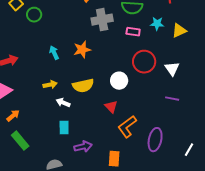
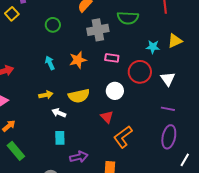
green circle: (34, 15) -> (53, 25), moved
cyan star: (157, 24) -> (153, 47), moved
pink rectangle: (133, 32) -> (112, 58), moved
purple ellipse: (155, 140) -> (169, 137), moved

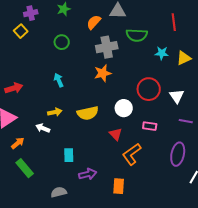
cyan star: (153, 47) -> (162, 53), moved
pink rectangle: (112, 58) -> (150, 126), moved
orange star: (78, 60) -> (103, 73), moved
purple line: (168, 109) -> (186, 121), moved
white arrow: (59, 113) -> (43, 128), moved

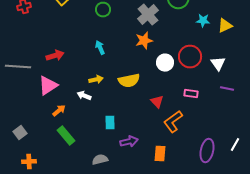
gray cross: (107, 47) -> (148, 15), turned -30
white circle: (124, 108) -> (165, 63), moved
purple ellipse: (178, 154) -> (207, 151), moved

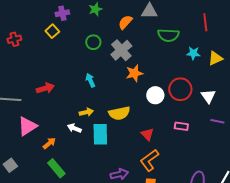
gray cross: (148, 15) -> (121, 50), moved
pink triangle: (48, 86) -> (27, 126), moved
orange L-shape: (173, 122) -> (149, 160), moved
cyan rectangle: (110, 123) -> (100, 134), moved, size x1.5

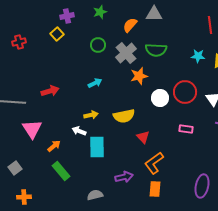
green semicircle: (168, 35) -> (156, 50), moved
cyan arrow: (90, 80) -> (95, 83), turned 88
pink triangle: (27, 126) -> (32, 129), turned -30
cyan rectangle: (100, 134) -> (97, 147), moved
red triangle: (147, 134) -> (143, 137), moved

